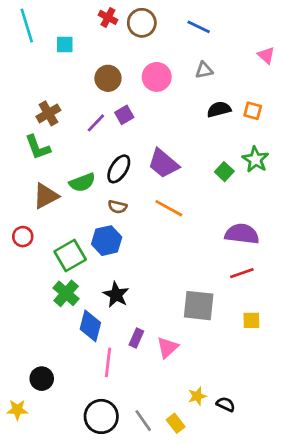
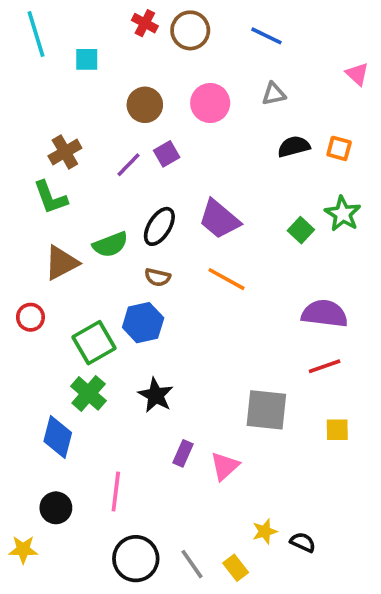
blue diamond: (90, 326) -> (58, 437), moved
pink line: (108, 362) -> (116, 491), moved

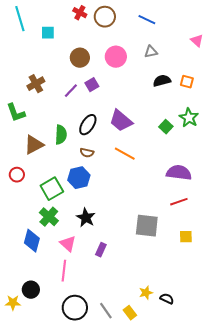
green L-shape: (50, 197) -> (16, 113), moved
green semicircle: (110, 245) -> (61, 135), turned -66
pink triangle: (225, 466) -> (68, 244), moved, turned -36
black circle: (56, 508) -> (31, 290), moved

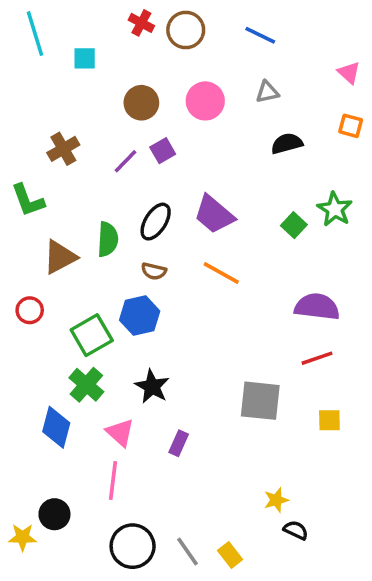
orange square: (187, 82) -> (351, 126), moved
yellow star: (146, 293) -> (276, 500), moved

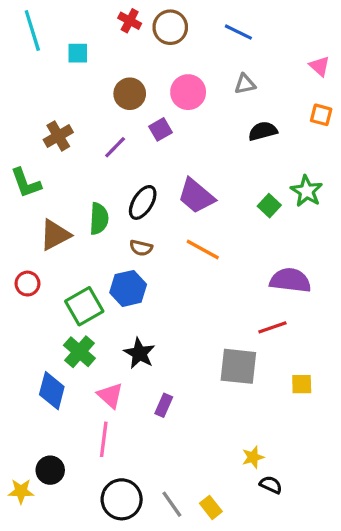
purple square: (163, 151) -> (161, 129), moved
red line: (317, 358) -> (272, 327), moved

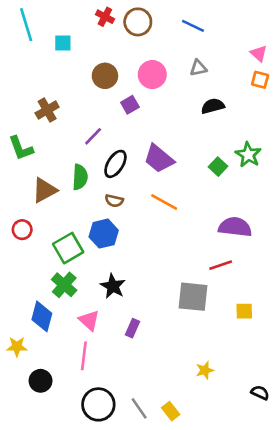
orange square: (321, 115) -> (260, 80), moved
purple line: (115, 147) -> (93, 136), moved
black semicircle: (271, 485) -> (260, 393), moved
yellow star: (21, 491) -> (17, 347), moved

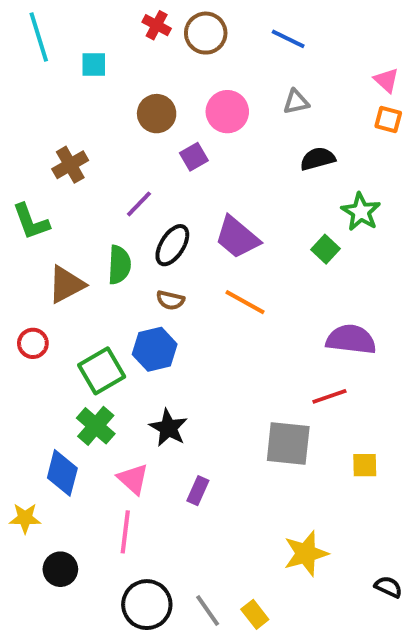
green star: (248, 155) -> (361, 212), moved
yellow star: (205, 370) -> (306, 553), size x1.6

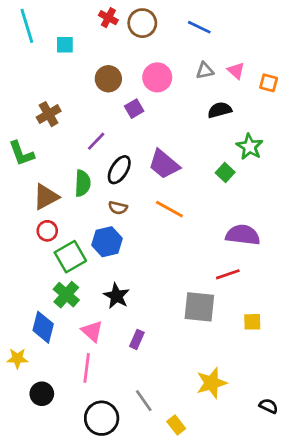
pink triangle: (386, 80) -> (236, 71), moved
red circle: (33, 343) -> (47, 231), moved
gray line: (208, 610) -> (144, 401), moved

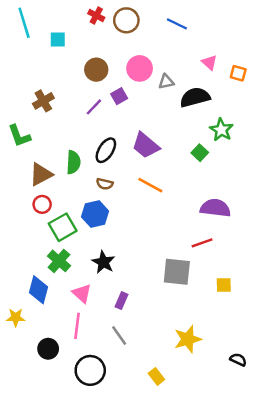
gray triangle: (205, 71) -> (166, 82), moved
black semicircle: (220, 110) -> (195, 97), size x1.4
purple line: (96, 141) -> (94, 107), moved
black circle: (42, 394) -> (48, 349), moved
gray line: (144, 401) -> (119, 336), moved

